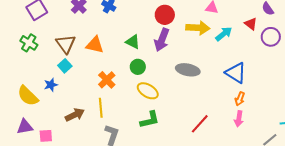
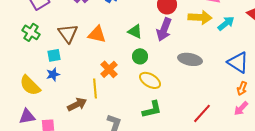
cyan square: (65, 66) -> (54, 55), moved, turned 32
yellow line: (101, 108) -> (95, 88), moved
pink arrow: (239, 119) -> (241, 108), turned 35

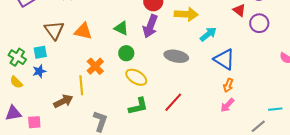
cyan arrow: (226, 23) -> (208, 34), moved
green cross: (31, 32) -> (17, 57), moved
yellow semicircle: (30, 85) -> (16, 82), size x0.6
red line: (202, 113) -> (173, 102), moved

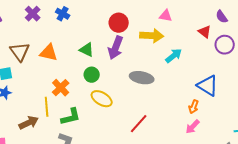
blue triangle: (224, 59) -> (208, 86), moved
green L-shape: (138, 106) -> (71, 117), moved

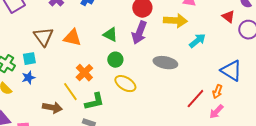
yellow line: (47, 107) -> (70, 92), turned -30
brown arrow: (29, 123) -> (52, 108), turned 36
red line: (139, 124) -> (195, 99), moved

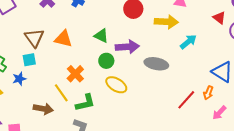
purple arrow: (139, 33) -> (127, 47), moved, turned -115
cyan square: (29, 59) -> (29, 60), moved
pink arrow: (216, 112) -> (219, 113), moved

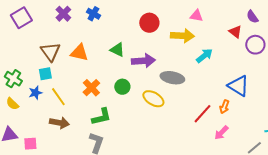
green circle: (106, 61) -> (122, 87), moved
yellow ellipse: (116, 85) -> (153, 99), moved
yellow line: (61, 93) -> (58, 97), moved
pink arrow: (219, 113) -> (221, 133), moved

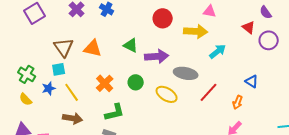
blue triangle: (238, 86) -> (252, 81), size x0.6
red line: (202, 114) -> (209, 92), moved

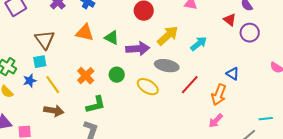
yellow arrow: (196, 31) -> (168, 36), moved, turned -45
orange triangle: (93, 48) -> (85, 33), moved
orange arrow: (238, 102) -> (219, 95), size x1.5

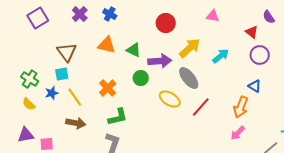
purple circle: (250, 33) -> (260, 55), moved
gray ellipse: (167, 66) -> (189, 78), turned 40
green circle: (117, 75) -> (141, 78), moved
red line: (190, 85) -> (201, 107), moved

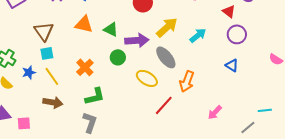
cyan square: (62, 74) -> (47, 53), moved
red line: (201, 107) -> (164, 105), moved
orange arrow: (241, 107) -> (187, 81), moved

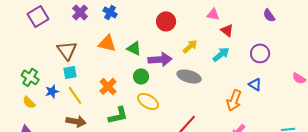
red triangle: (229, 11) -> (227, 30), moved
yellow arrow: (167, 27) -> (190, 46), size x0.7
gray ellipse: (166, 57) -> (189, 76), turned -35
yellow ellipse: (147, 78) -> (148, 101), moved
orange arrow: (187, 81) -> (234, 100), moved

